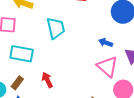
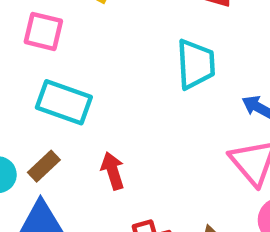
cyan trapezoid: (56, 28) -> (196, 64), moved

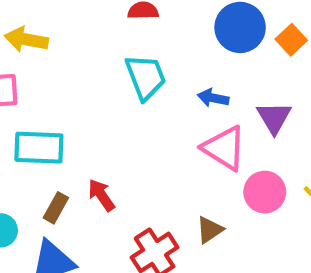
brown rectangle: (44, 166) -> (56, 208), moved

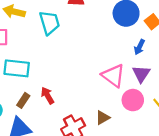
cyan trapezoid: (146, 77) -> (50, 23), moved
blue arrow: (213, 98) -> (139, 47), moved, turned -80
purple triangle: (274, 118) -> (141, 74), moved

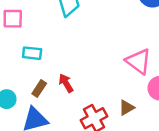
cyan rectangle: (17, 68) -> (32, 53), size x0.7

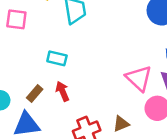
cyan rectangle: (32, 53) -> (57, 58), moved

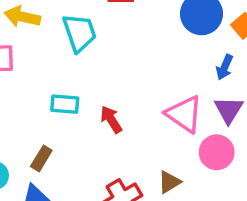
red arrow: (63, 91) -> (111, 119), moved

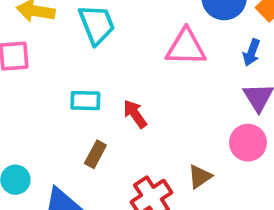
pink triangle: (184, 114) -> (186, 47), moved, turned -30
brown rectangle: (41, 158) -> (95, 154), moved

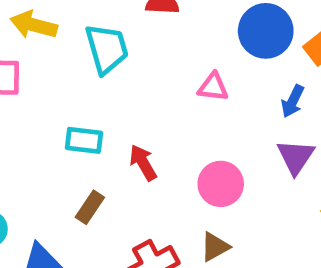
pink triangle: (186, 47) -> (213, 87), size x0.6
pink circle: (248, 143) -> (221, 184), moved

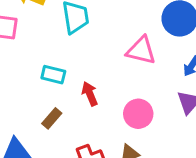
pink triangle: (213, 87) -> (141, 50), size x1.5

